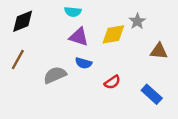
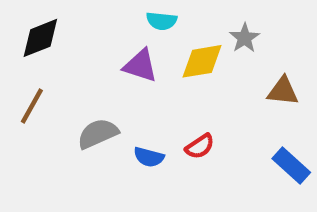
cyan semicircle: (73, 12) -> (162, 21), moved
blue semicircle: (84, 63) -> (149, 157), moved
blue rectangle: (152, 94) -> (291, 166), moved

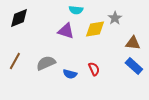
brown line: (32, 106) -> (15, 61), moved
red semicircle: (200, 146) -> (94, 69), turned -80
blue rectangle: (291, 166) -> (134, 66), moved

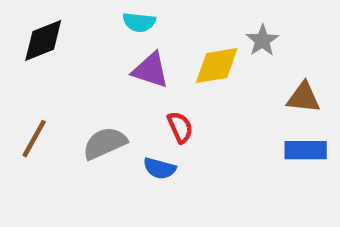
cyan semicircle: (76, 10) -> (139, 22), moved
blue rectangle: (134, 66) -> (306, 150), turned -42
red semicircle: (94, 69) -> (180, 127), moved

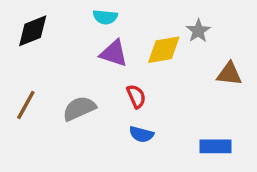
blue rectangle: (306, 150) -> (216, 146), moved
blue semicircle: (160, 168) -> (141, 134), moved

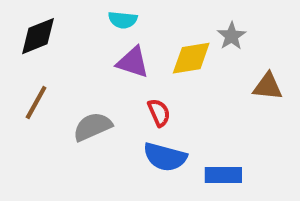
brown line: (26, 105) -> (36, 103), moved
blue semicircle: (141, 134) -> (165, 157), size x1.5
blue rectangle: (216, 146) -> (223, 175), moved

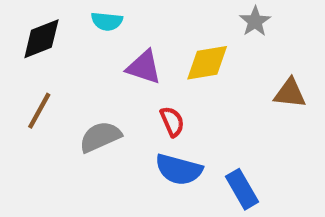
cyan semicircle: (123, 20) -> (107, 21), moved
gray star: (232, 36) -> (255, 21), moved
blue rectangle: (223, 175) -> (242, 189), turned 60

